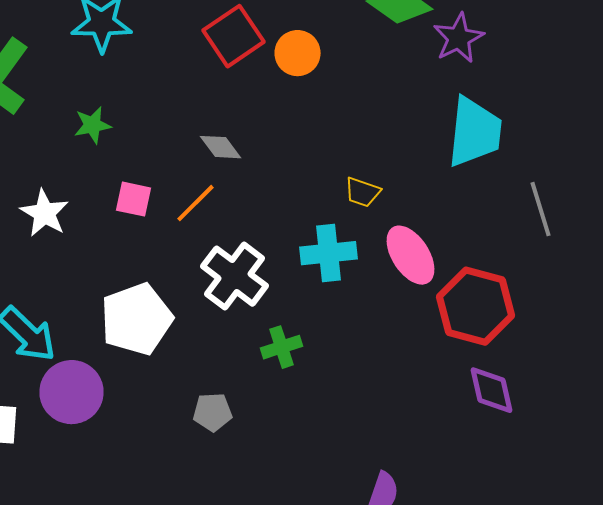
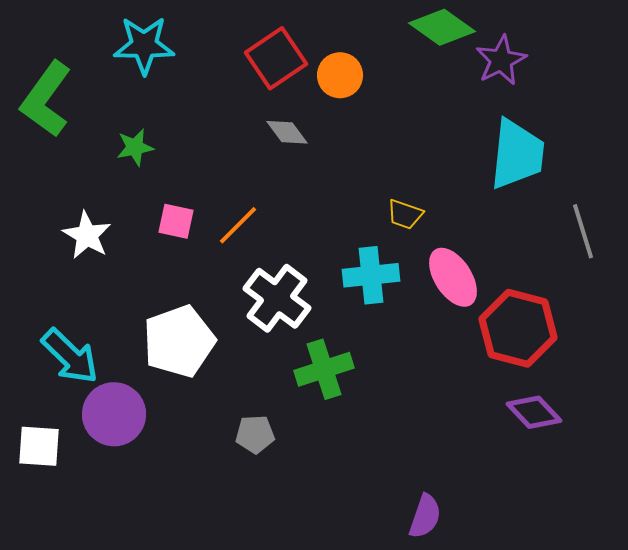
gray diamond: (220, 147) -> (287, 132), moved
green cross: (282, 347) -> (324, 369), size x1.4
purple diamond: (492, 390) -> (534, 412), turned -30

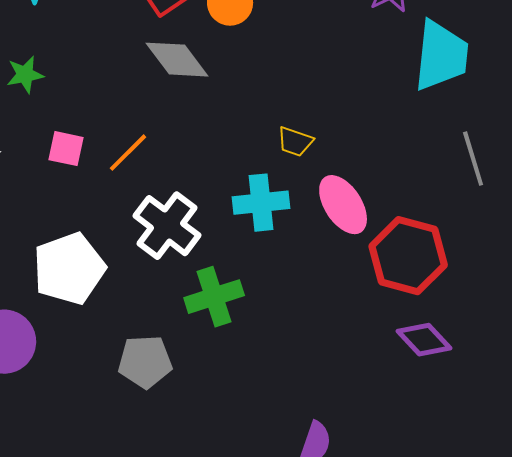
gray diamond: (287, 132) -> (177, 60), size x1.5
cyan trapezoid: (517, 154) -> (441, 56), moved
gray pentagon: (255, 434) -> (145, 362), size x1.4

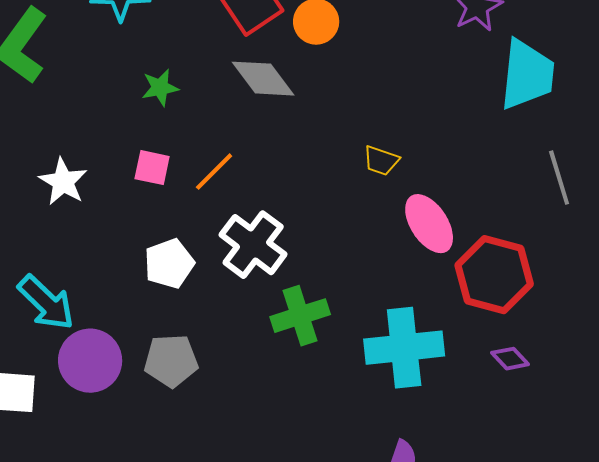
green star: (25, 75) -> (160, 88), moved
cyan cross: (261, 203) -> (404, 348), moved, size x1.4
white pentagon: (69, 269) -> (169, 264), moved, size x0.7
purple diamond: (424, 340) -> (510, 359), size x0.7
gray pentagon: (145, 362) -> (171, 361), moved

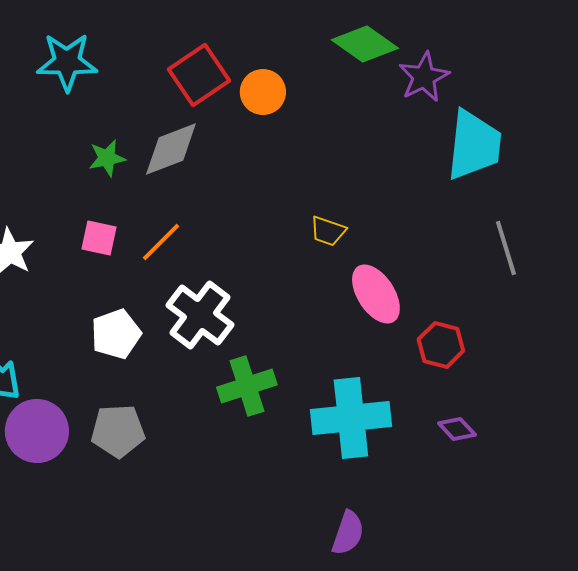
gray diamond: (263, 79) -> (171, 149), moved, turned -74
red hexagon: (494, 275) -> (441, 345), size x0.6

